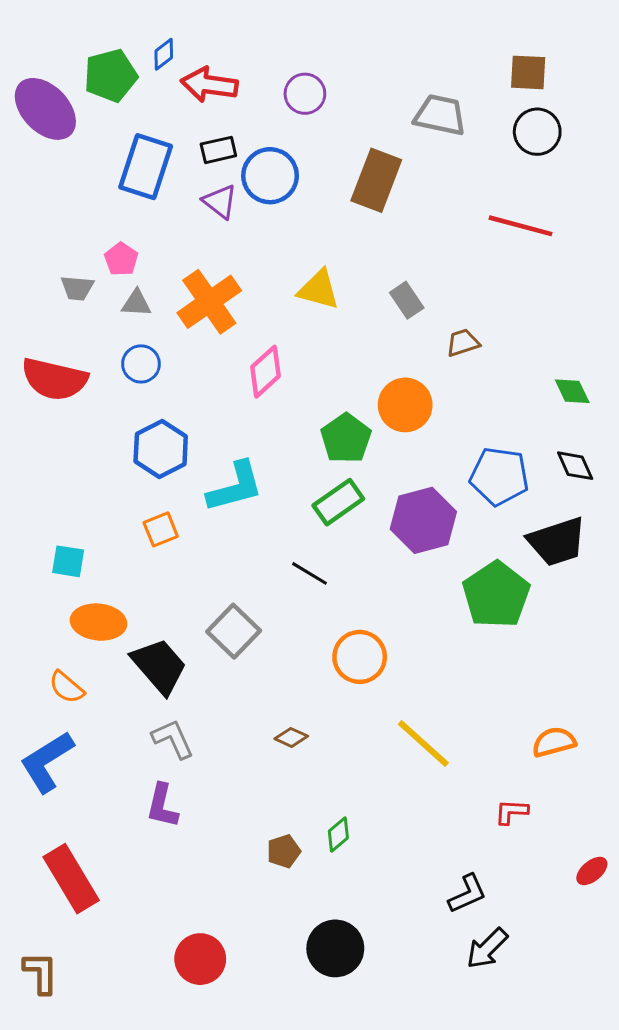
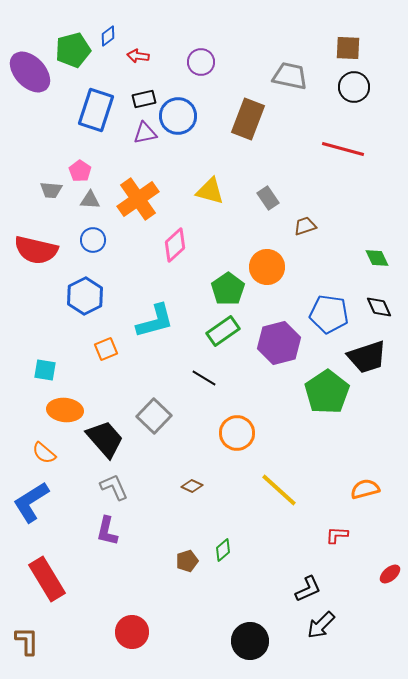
red arrow: (209, 85) -> (138, 56), size x0.6
purple triangle: (220, 202) -> (145, 133), turned -50
blue hexagon: (161, 449) -> (85, 296), moved
black circle: (335, 948) -> (250, 641), moved

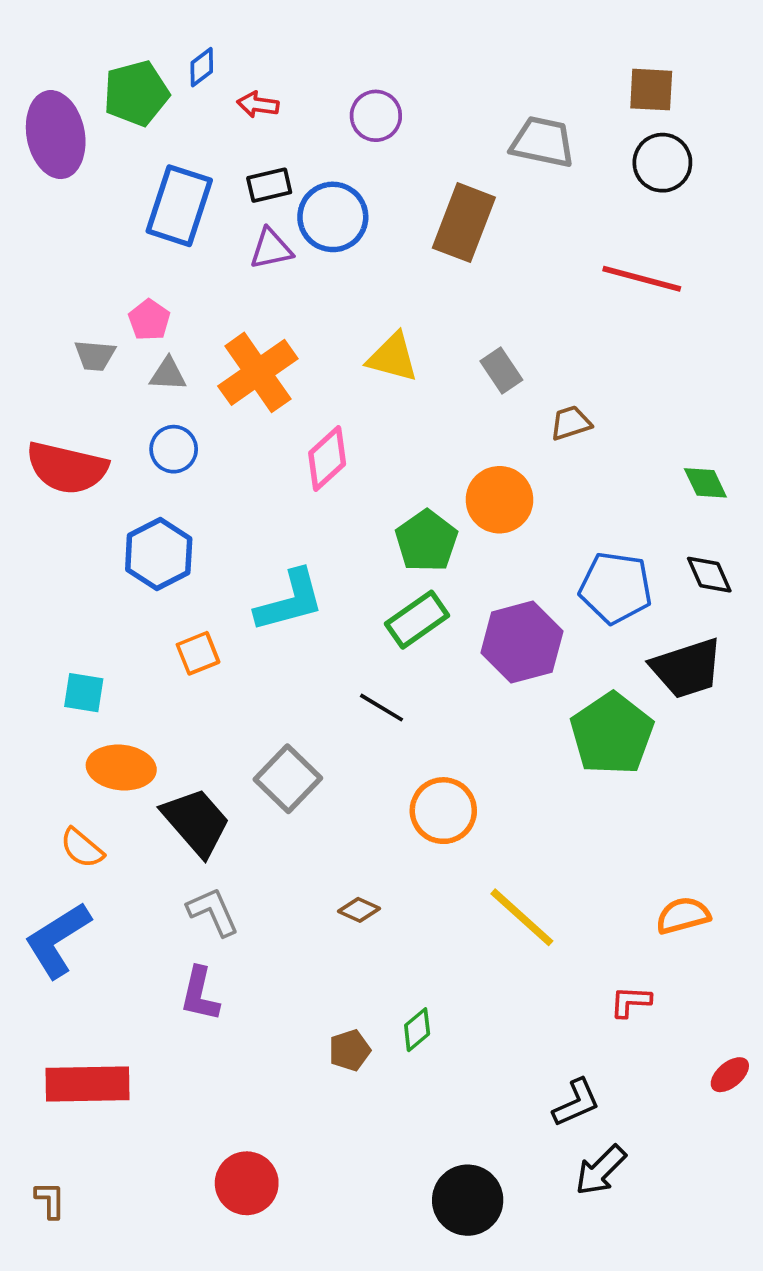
purple ellipse: (30, 72) -> (56, 135), turned 33
red rectangle: (47, 579) -> (87, 1084), turned -60
brown L-shape: (27, 641) -> (50, 1200), size x0.7

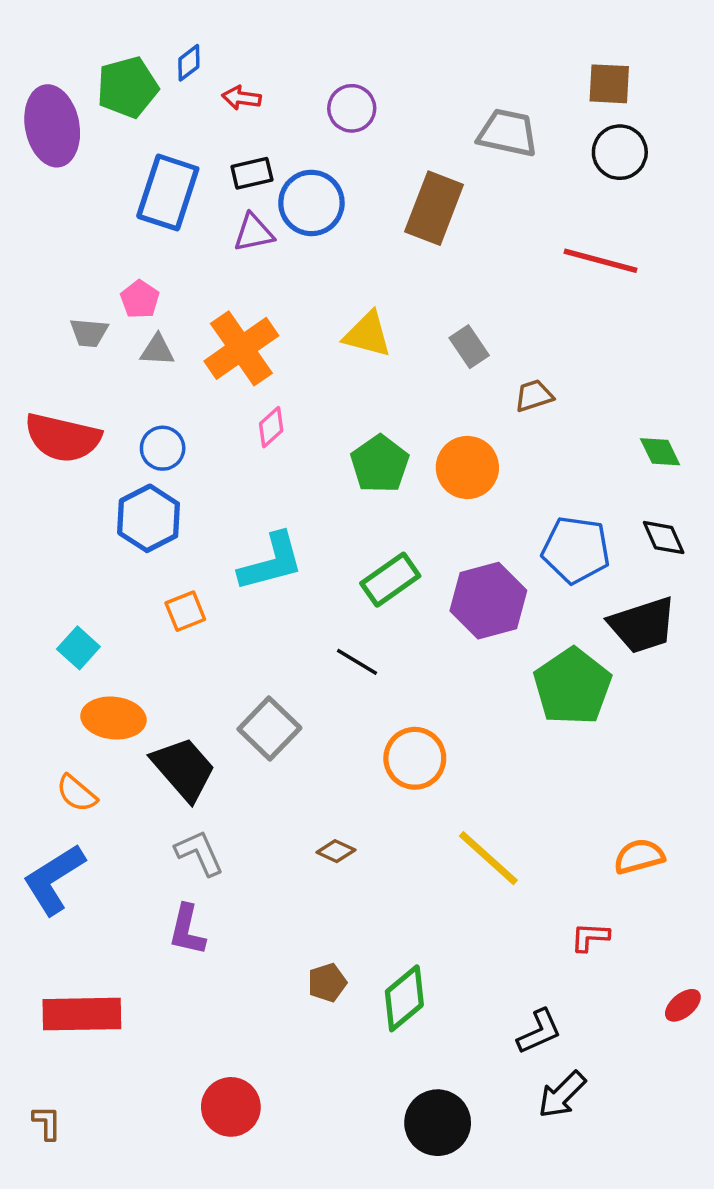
blue circle: (174, 449) -> (163, 448), moved
pink diamond: (327, 459) -> (271, 427), moved, size x0.7
green pentagon: (426, 541) -> (380, 464), moved
cyan square: (84, 693) -> (78, 648), turned 33
green diamond: (417, 1030) -> (404, 998), moved, size x1.6

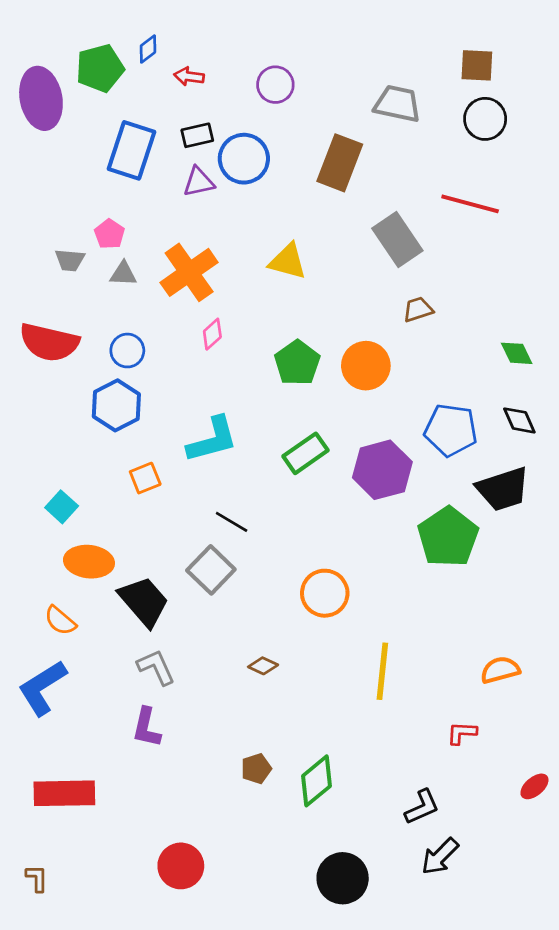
gray rectangle: (469, 347) -> (397, 240), moved, size x1.6
black line: (357, 662) -> (232, 522), moved
yellow line: (488, 858) -> (382, 671), turned 54

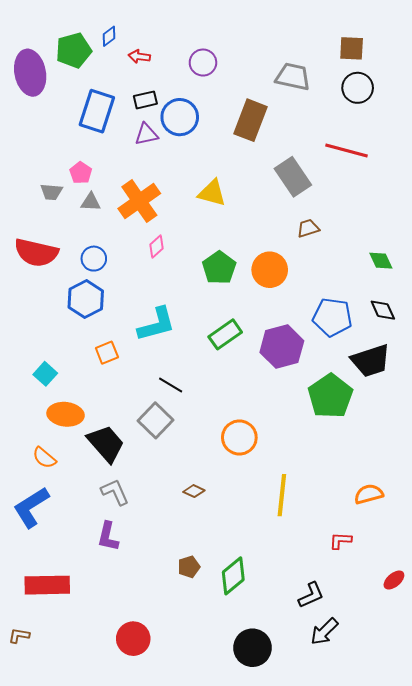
brown L-shape: (37, 878) -> (19, 636), moved, turned -80

